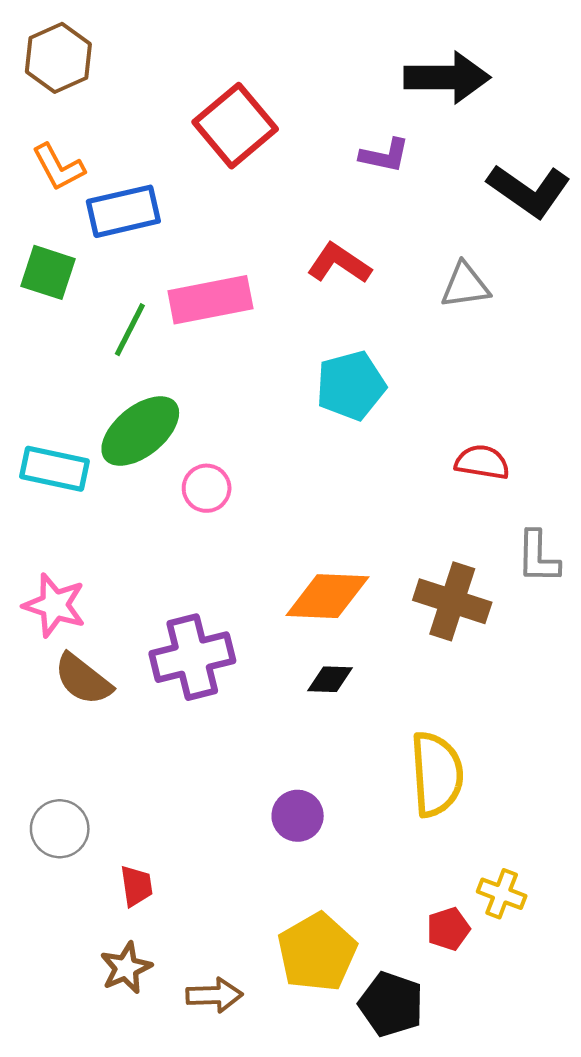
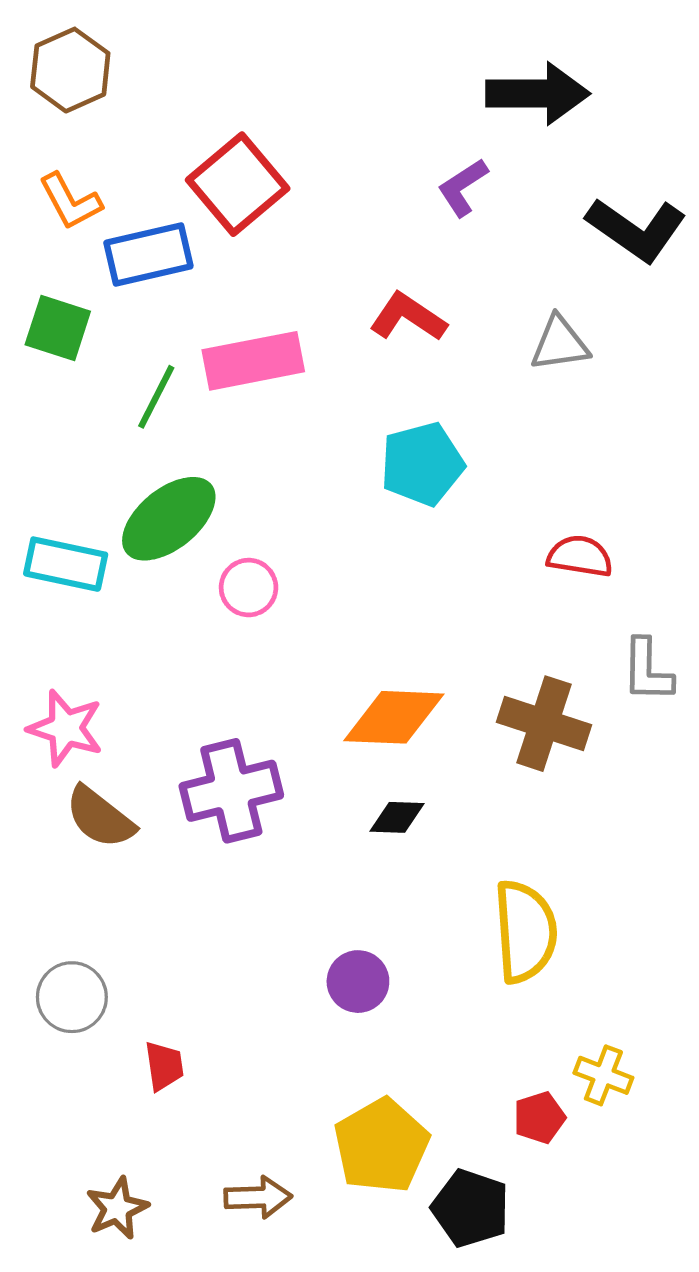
red square: (235, 126) -> (238, 184), moved
purple L-shape: (385, 155) -> (463, 187), turned 135
brown star: (126, 968) -> (117, 1208), moved

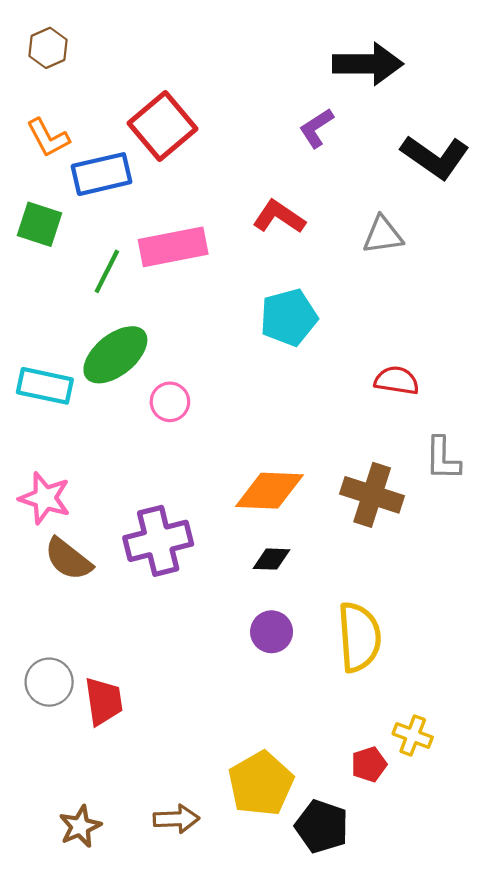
brown hexagon: (70, 70) -> (48, 48), size x0.7
purple circle: (358, 982) -> (272, 632), moved
red trapezoid: (164, 1066) -> (104, 701), moved, size x1.4

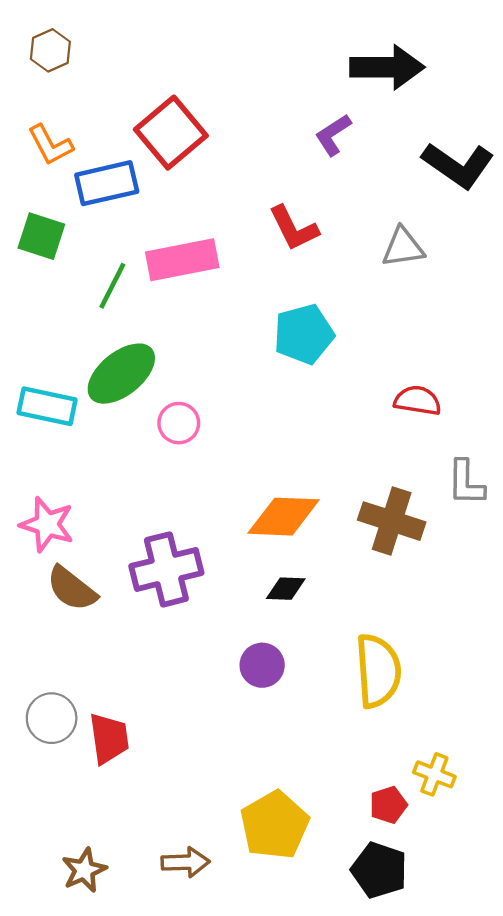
red L-shape: (279, 217) -> (294, 228), turned -150
purple circle: (272, 632) -> (262, 665), moved
black pentagon: (322, 826) -> (379, 870), moved

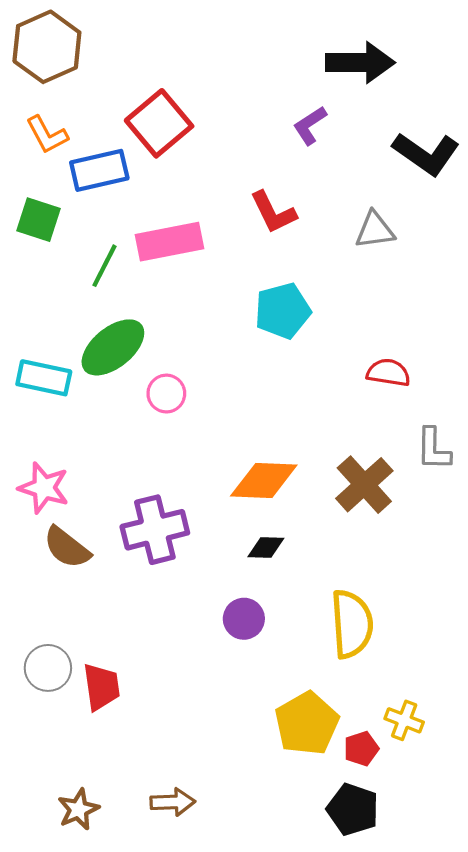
brown hexagon: (50, 50) -> (47, 47), size x1.8
brown cross: (392, 521) -> (364, 485), turned 30
yellow pentagon: (274, 825) -> (307, 723), moved

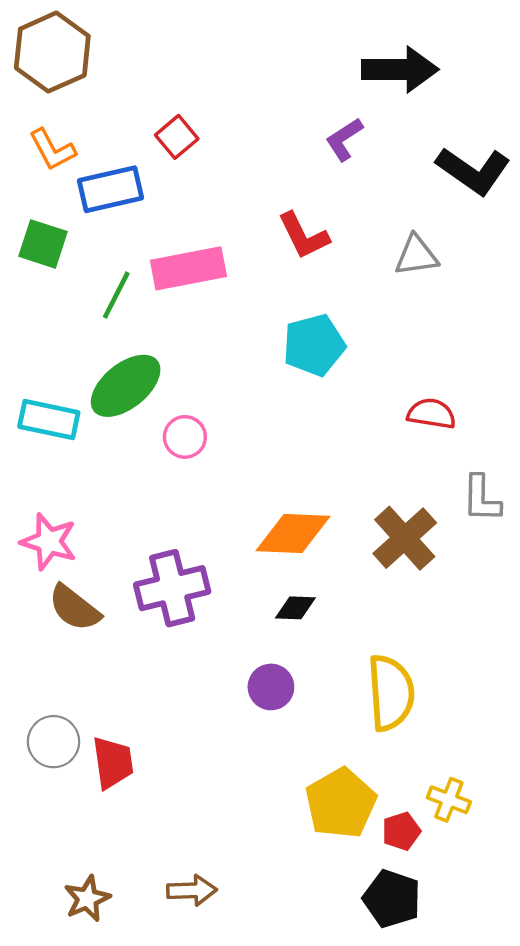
red square: (159, 123) -> (177, 137), size x0.6

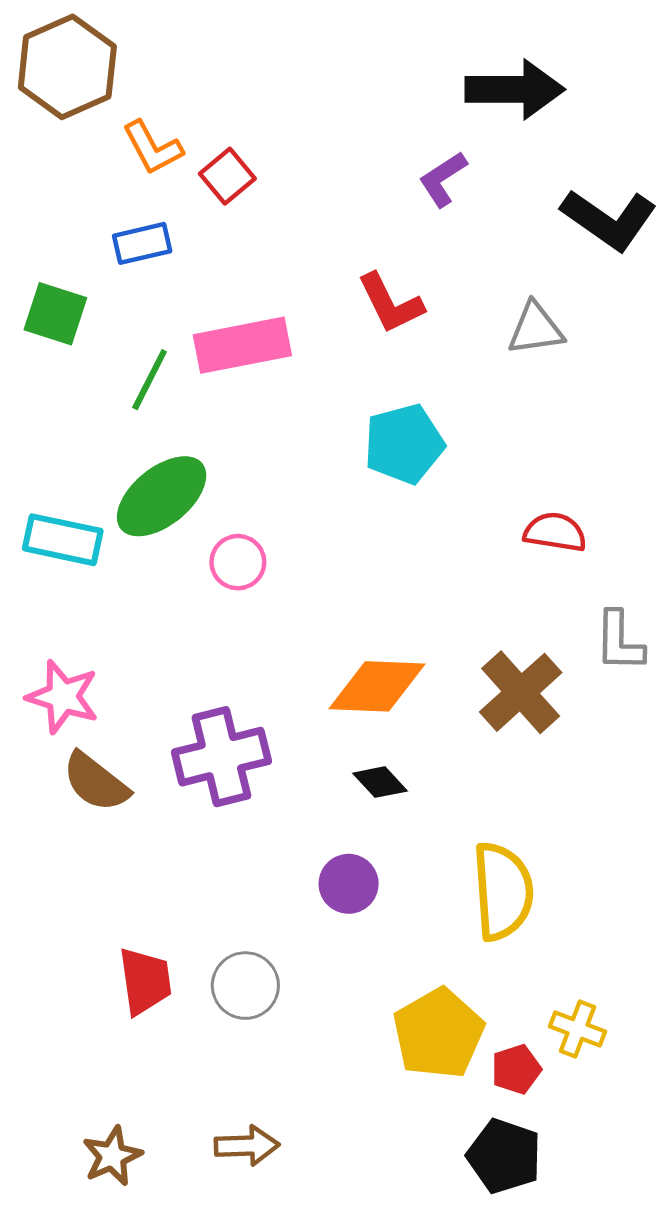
orange L-shape: (52, 150) -> (153, 148), moved
blue rectangle: (110, 189) -> (142, 243), size x0.7
black diamond: (295, 608) -> (380, 782), turned 45
gray circle: (53, 742) -> (245, 986), moved

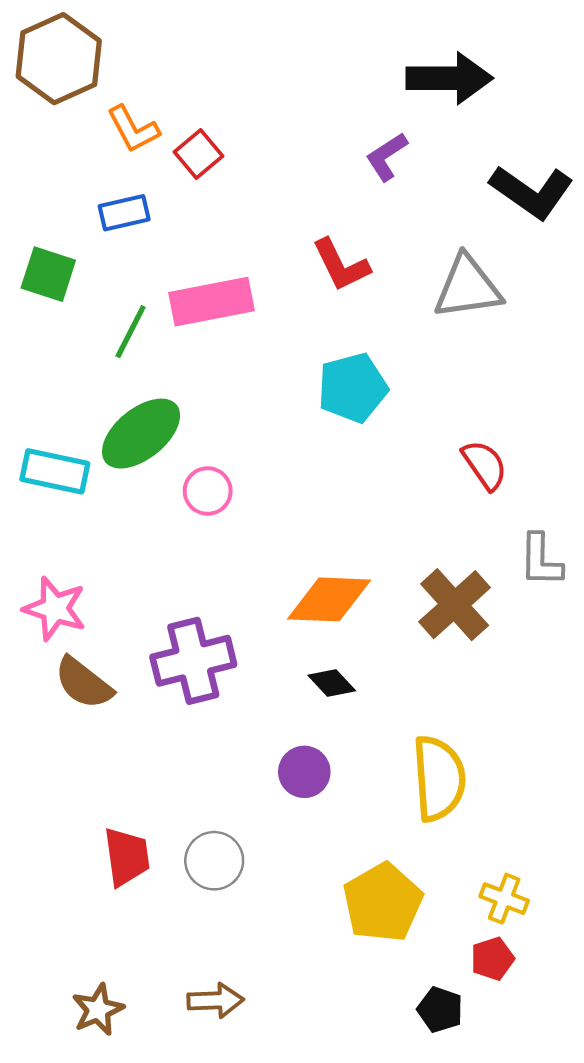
gray triangle: (536, 329) -> (468, 287), size x1.4
red semicircle: (555, 532) -> (485, 465), turned 46
red pentagon: (516, 1069) -> (492, 959), moved
black pentagon: (504, 1156) -> (440, 1010), size x0.7

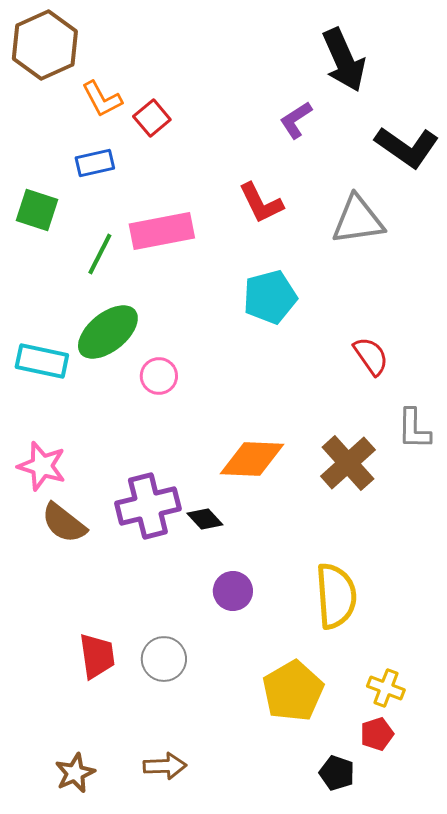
black arrow: (449, 78) -> (344, 60), turned 66
black diamond: (332, 683) -> (205, 519), moved

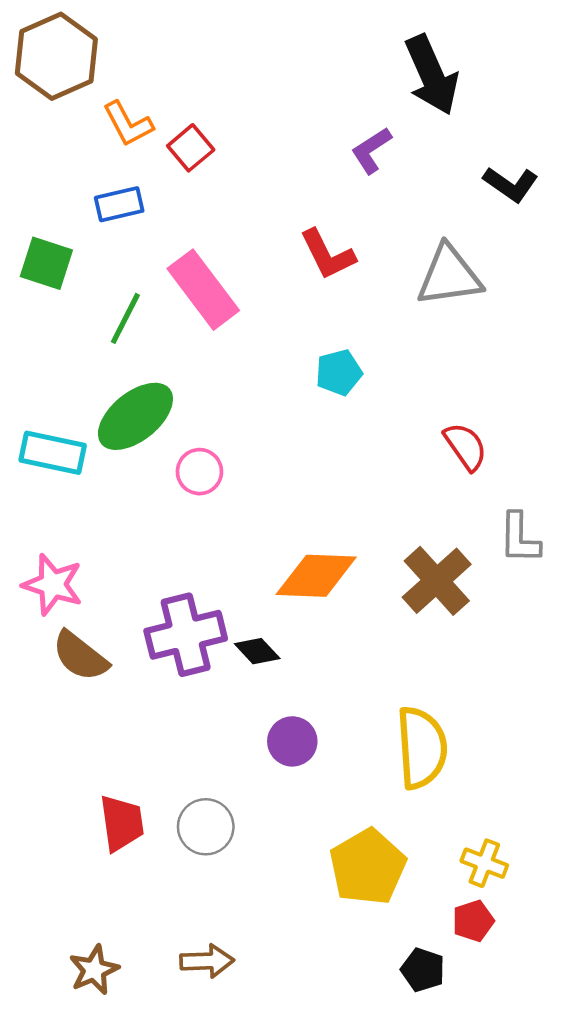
black L-shape: (407, 147) -> (511, 184), size x0.7
pink rectangle: (162, 231) -> (203, 290), turned 64
cyan pentagon: (270, 297) -> (339, 372), size x0.7

